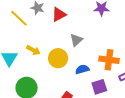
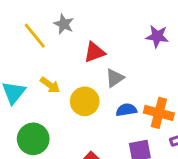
red triangle: (59, 14) -> (94, 52), moved
blue semicircle: (82, 69) -> (126, 110), moved

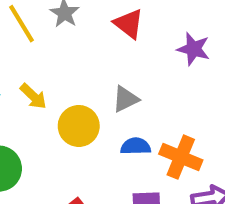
red triangle: (94, 52) -> (129, 24), moved, turned 50

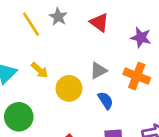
blue semicircle: (136, 146) -> (106, 100), turned 60
orange cross: (181, 157) -> (137, 76), moved

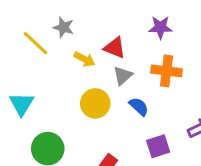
red triangle: (99, 22) -> (115, 48), moved
yellow arrow: (40, 70) -> (84, 59), moved

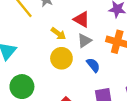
yellow arrow: (84, 59) -> (58, 34), moved

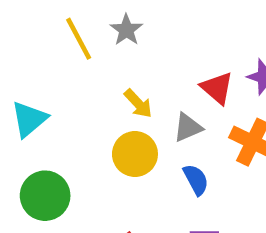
red triangle: (82, 19) -> (217, 88), moved

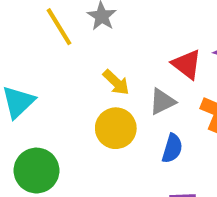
blue semicircle: (196, 180) -> (172, 148), turned 48

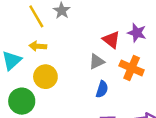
yellow arrow: (116, 82) -> (38, 46), moved, turned 140
yellow circle: (116, 128) -> (45, 77), moved

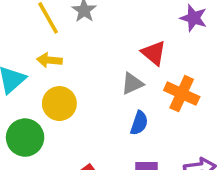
purple star: (137, 33) -> (194, 18), moved

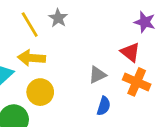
red triangle: (154, 53) -> (130, 52), moved
yellow arrow: (49, 60) -> (32, 58), size x1.4

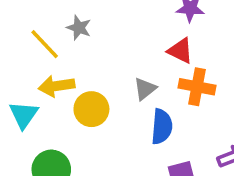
yellow circle: (40, 92) -> (91, 109), moved
blue semicircle: (104, 106) -> (162, 127), size x1.4

